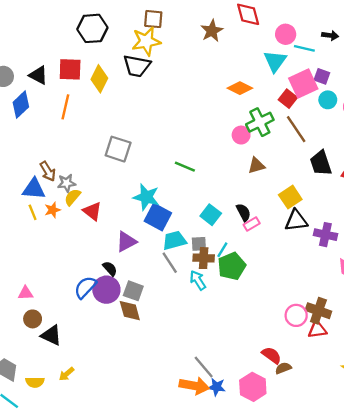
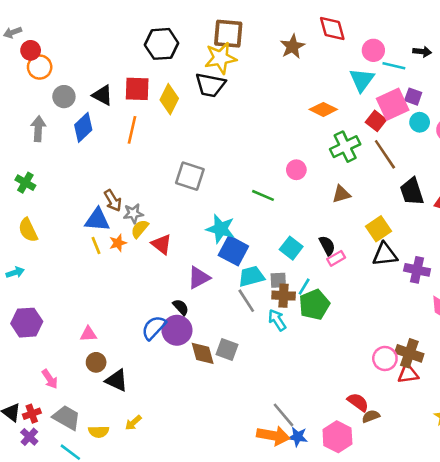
brown square: (153, 19) -> (228, 34), size x1.4
pink circle: (241, 135) -> (296, 170), moved
gray square: (133, 291) -> (227, 349), moved

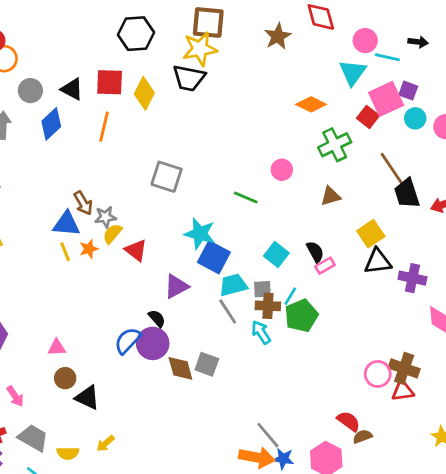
brown line: (385, 154) -> (392, 168), moved

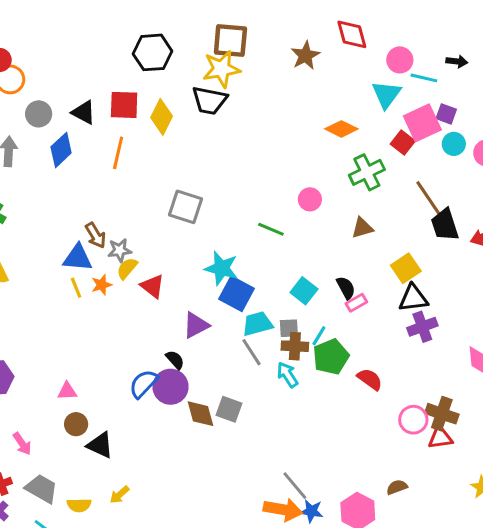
purple cross: (412, 278) -> (422, 327), moved, turned -32
red semicircle: (349, 421) -> (370, 379), moved

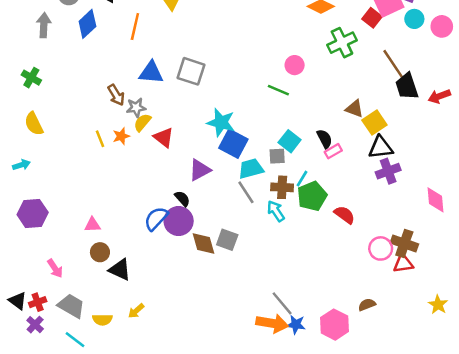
brown triangle: (362, 228) -> (354, 109), moved, turned 36
green line: (271, 229) -> (278, 90), moved
blue triangle: (78, 258) -> (151, 73), moved
gray square: (289, 328) -> (277, 156), moved

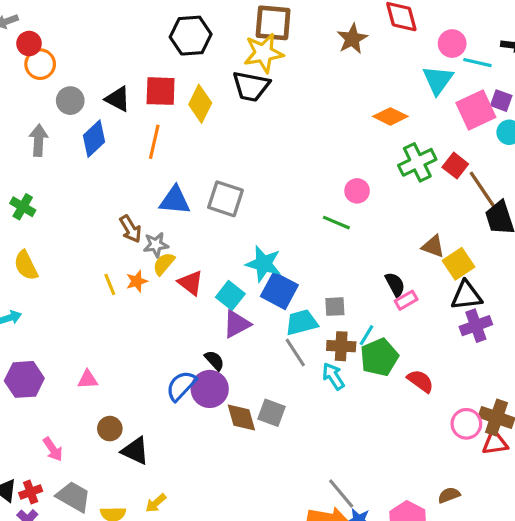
red square: (372, 18) -> (455, 166), moved
cyan square: (290, 141) -> (230, 295), moved
pink triangle: (92, 225) -> (88, 379), moved

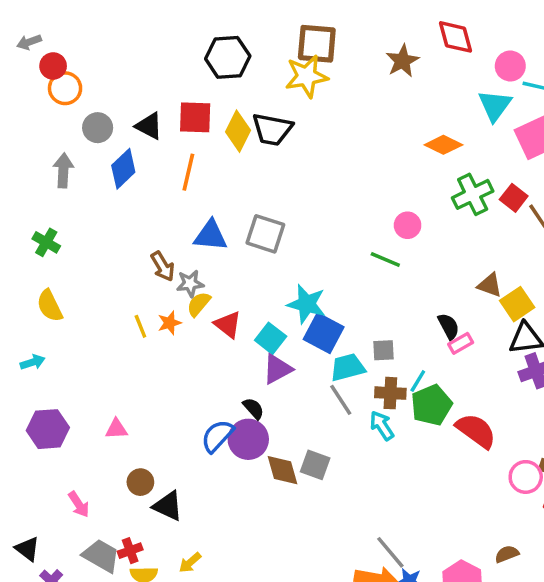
black trapezoid: (251, 86) -> (272, 129), moved
red semicircle: (420, 381) -> (476, 431), size x1.4
red cross: (31, 492) -> (130, 551), moved

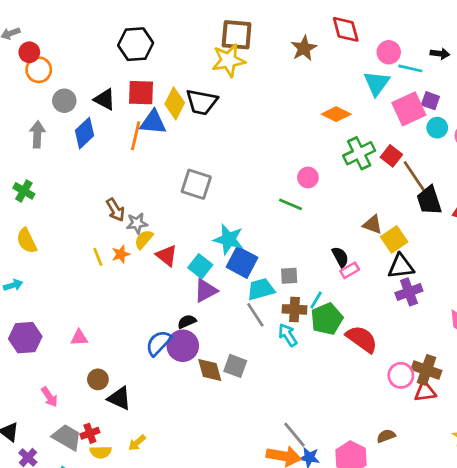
black hexagon: (228, 57) -> (136, 44), moved
blue triangle: (211, 236) -> (153, 122), moved
black semicircle: (253, 408) -> (187, 322), turned -72

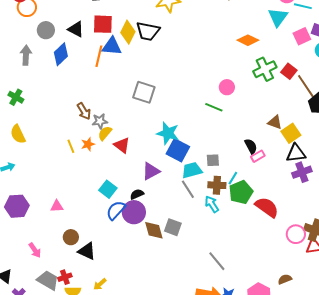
pink square: (409, 109) -> (302, 36), size x0.7
cyan square: (200, 266) -> (108, 189), moved
gray line: (294, 435) -> (217, 261), moved

